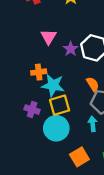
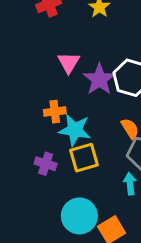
purple star: (71, 49) -> (99, 79), size x1.5
cyan circle: (56, 128) -> (79, 216), moved

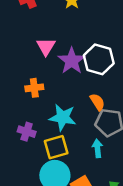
cyan star: (75, 130) -> (63, 117), moved
yellow square: (84, 158) -> (56, 147), moved

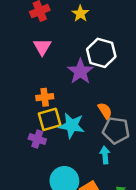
pink triangle: (46, 47) -> (42, 47), moved
white hexagon: (99, 59) -> (101, 53), moved
yellow square: (56, 147) -> (50, 119), moved

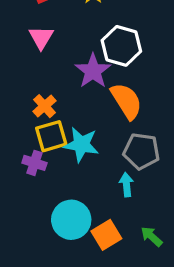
orange cross: (45, 97) -> (44, 106), turned -35
orange semicircle: (105, 111) -> (126, 101), moved, size x1.6

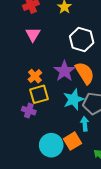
purple star: (93, 71) -> (64, 71), moved
cyan star: (81, 145) -> (74, 99), moved, turned -30
orange square: (106, 235) -> (73, 141), moved

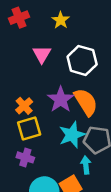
pink triangle: (33, 34) -> (42, 54), moved
purple cross: (29, 111) -> (25, 157), moved

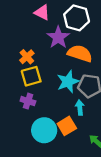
pink triangle: (42, 54) -> (42, 12), turned -35
purple star: (61, 100) -> (58, 37), moved
orange semicircle: (86, 102) -> (80, 54), turned -40

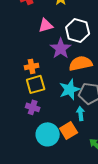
pink triangle: (42, 12) -> (46, 25), turned -42
orange semicircle: (80, 54) -> (81, 63), turned -30
orange cross: (27, 57) -> (32, 66), turned 32

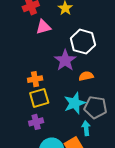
pink triangle: (46, 25) -> (43, 27), moved
orange semicircle: (81, 63) -> (86, 76), size x0.6
purple cross: (33, 107) -> (36, 122), turned -32

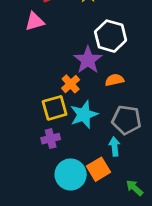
pink triangle: (43, 27) -> (35, 21), moved
orange cross: (35, 79) -> (71, 84), moved, turned -32
cyan star: (75, 103) -> (84, 115), moved

